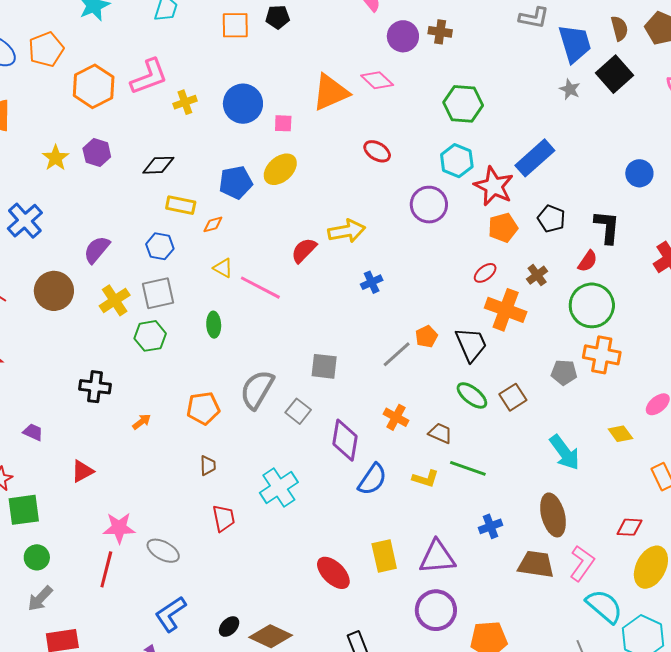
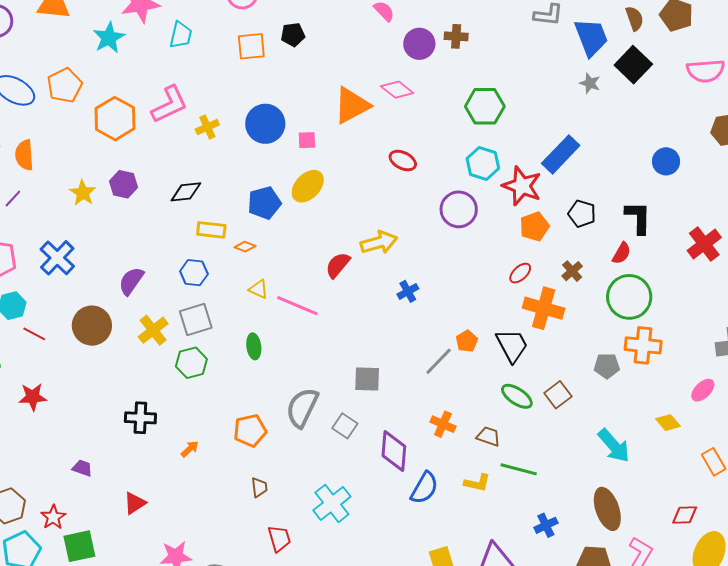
orange diamond: (213, 224) -> (245, 247), turned 40

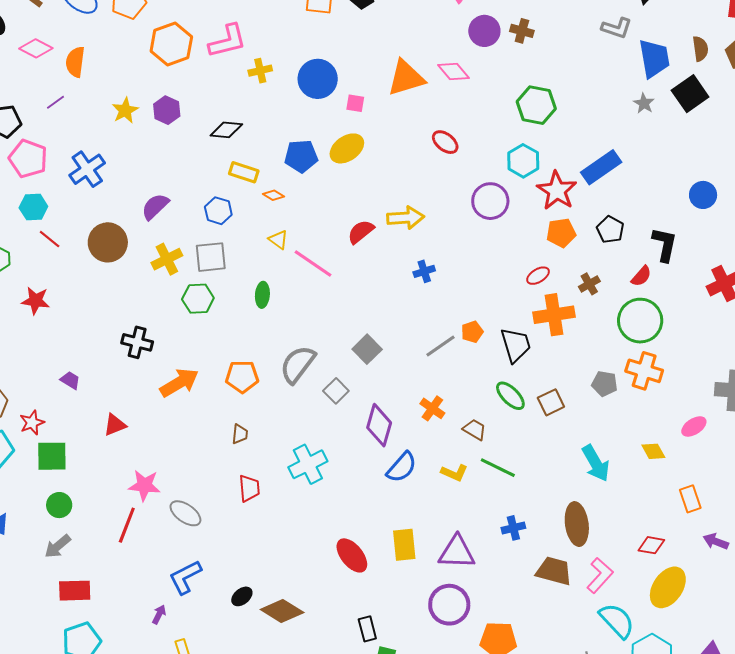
orange cross: (544, 308) -> (554, 315), turned -36
gray square: (367, 379) -> (367, 349), turned 32
orange arrow: (190, 449) -> (179, 383), size x2.0

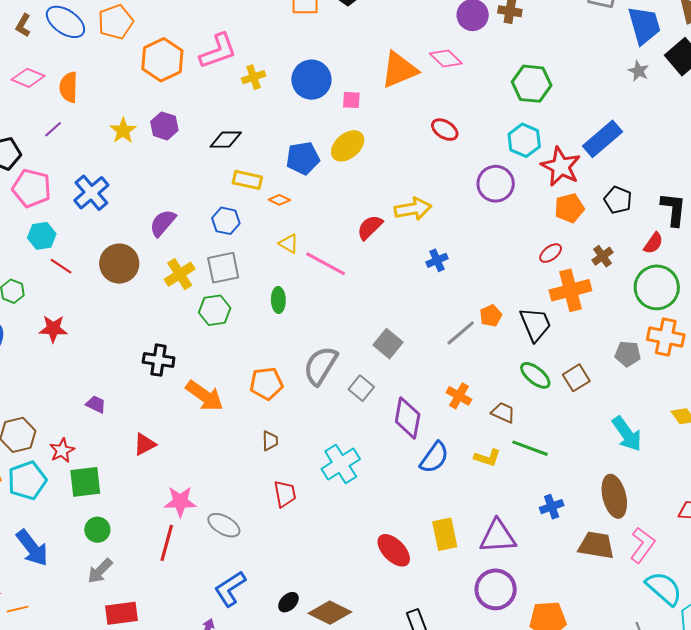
orange arrow: (179, 383) -> (205, 396), turned 72

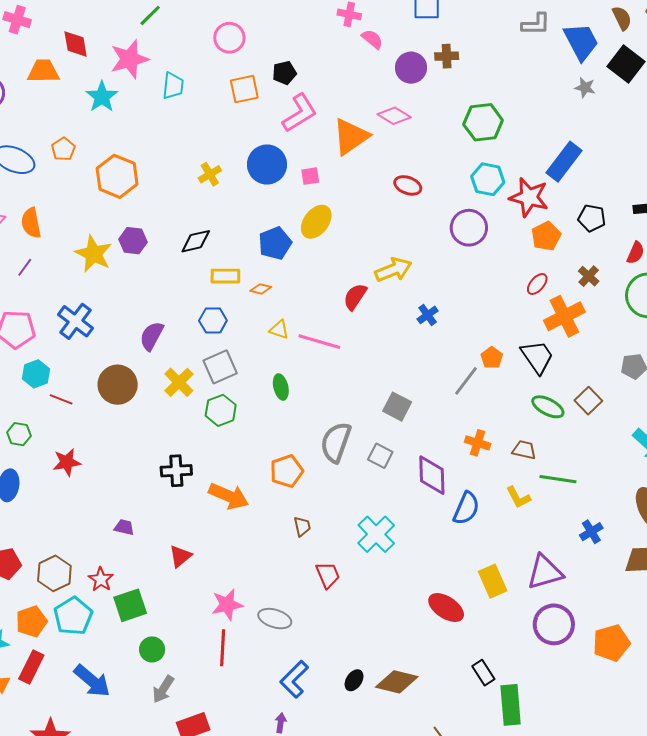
orange pentagon: (116, 22) -> (63, 149), size x0.7
pink L-shape: (218, 51) -> (300, 113), moved
yellow star: (123, 131) -> (94, 254), size x1.4
yellow L-shape: (487, 458) -> (518, 497), turned 56

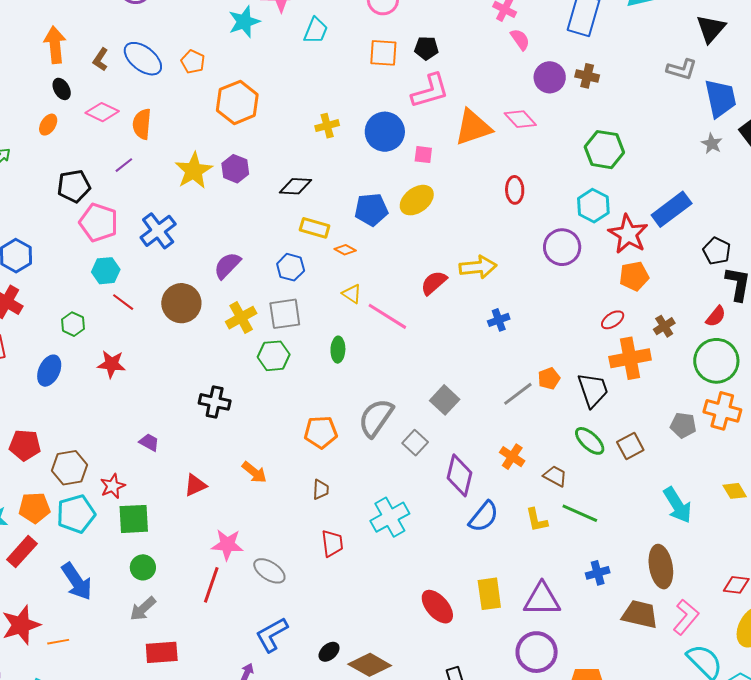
orange pentagon: (63, 149) -> (193, 62), turned -30
red ellipse: (408, 185) -> (515, 190), turned 52
black pentagon: (592, 218) -> (717, 251), moved
orange arrow: (229, 496) -> (254, 472), moved, size x0.7

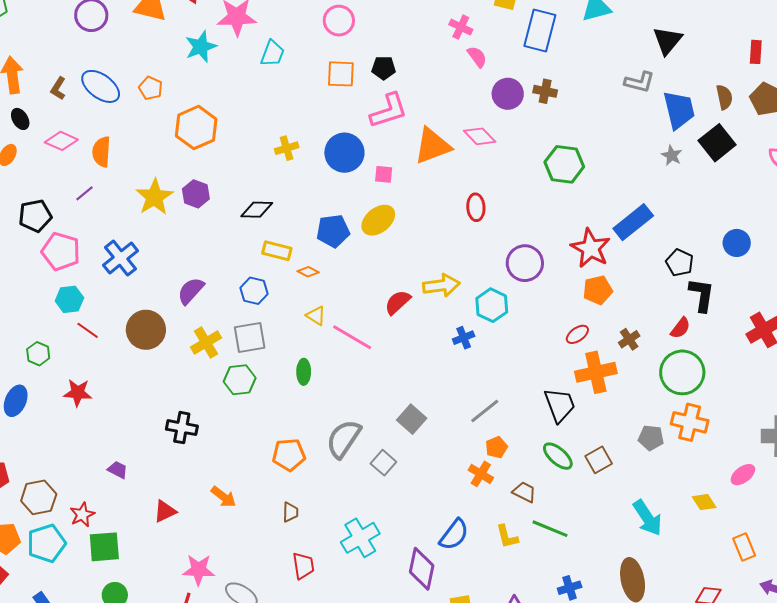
cyan hexagon: (593, 206) -> (492, 305), moved
orange pentagon: (549, 379) -> (496, 447), moved
purple diamond: (459, 475) -> (422, 569), moved

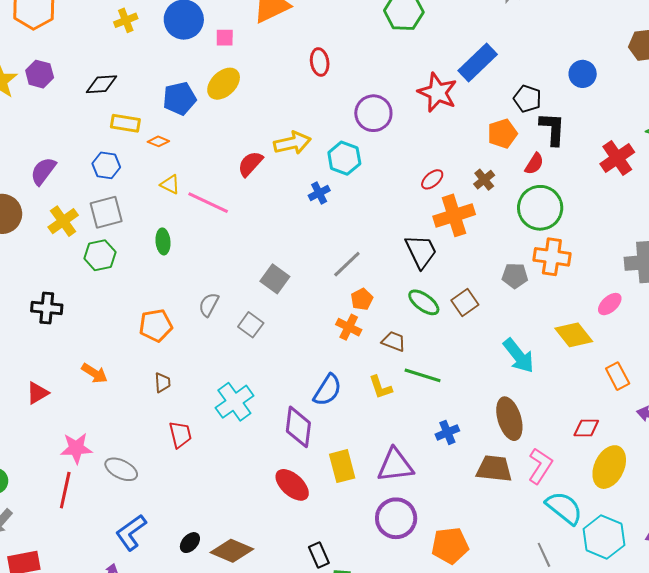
orange pentagon: (598, 290) -> (502, 134), moved
gray semicircle: (344, 439) -> (209, 305), size x0.6
yellow diamond: (704, 502) -> (574, 335), size x1.5

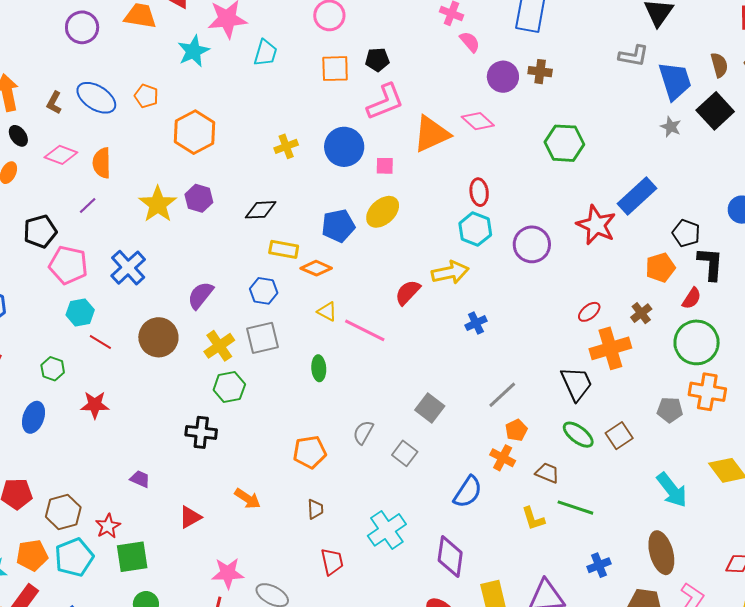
orange diamond: (158, 141) -> (316, 268), size x1.4
cyan hexagon: (344, 158) -> (475, 229), moved
green hexagon: (100, 255) -> (229, 387), moved
blue semicircle: (327, 390) -> (468, 492), moved

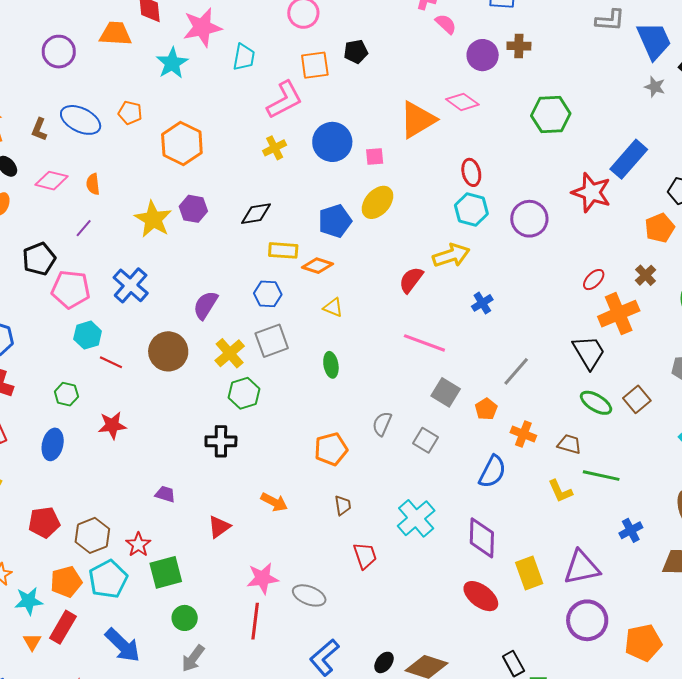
pink L-shape: (385, 102) -> (285, 100), moved
orange semicircle: (102, 163) -> (93, 184), size x0.7
pink line: (365, 330) -> (424, 343), moved
orange pentagon: (516, 430) -> (486, 409), moved

